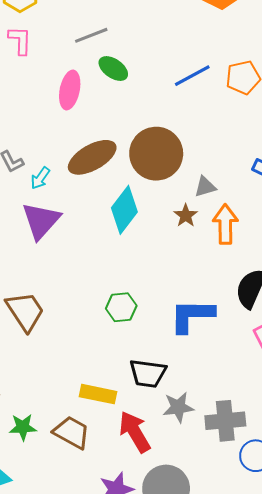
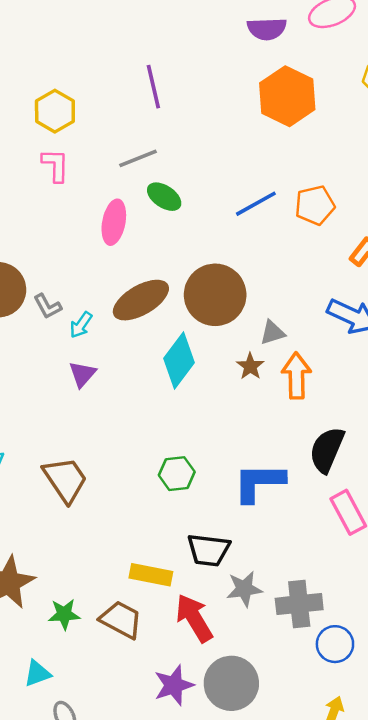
purple triangle: (41, 221) -> (82, 374), size x0.6

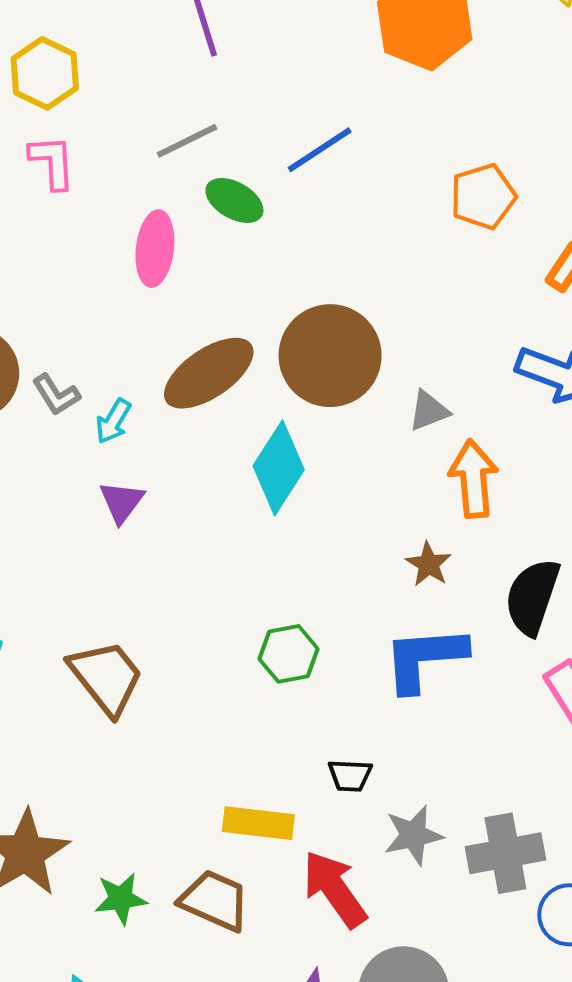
blue line: (256, 204) -> (320, 150), moved
brown star: (250, 366) -> (429, 564), moved
black trapezoid: (209, 550) -> (350, 776), size x0.6

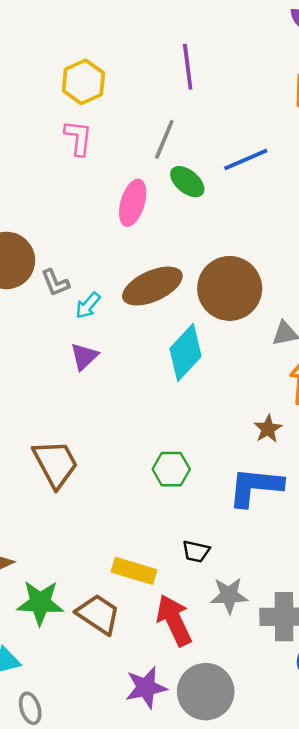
gray line: (187, 141) -> (164, 139), turned -51
green star: (121, 899) -> (40, 603), size x1.4

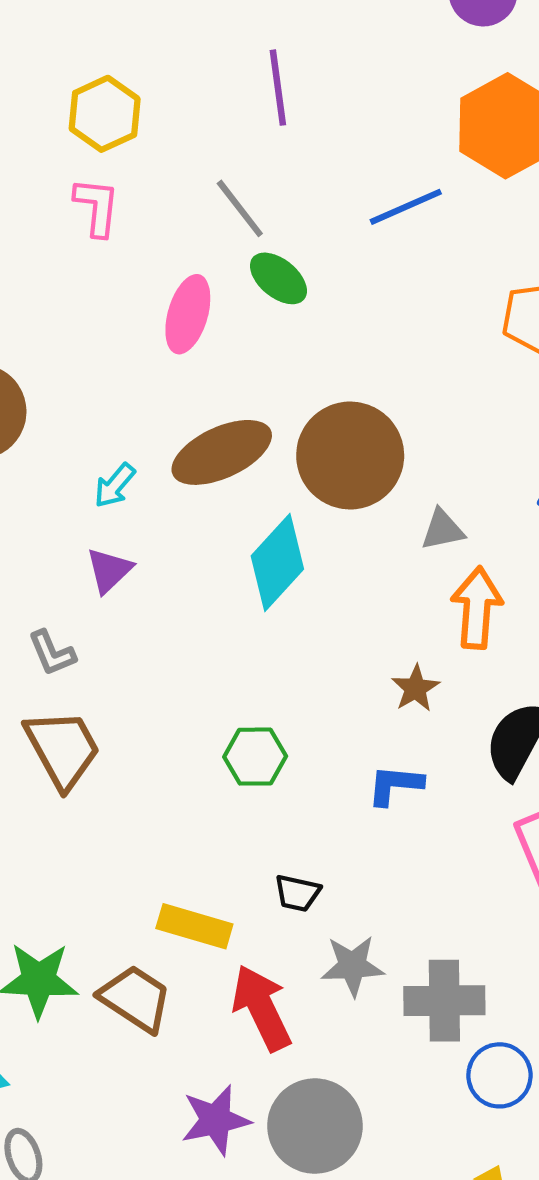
gray line: (164, 139) -> (240, 208), turned -60
blue line: (246, 159) -> (406, 207), moved
gray L-shape: (55, 283) -> (52, 653), moved
blue L-shape: (255, 487) -> (395, 785), size x0.6

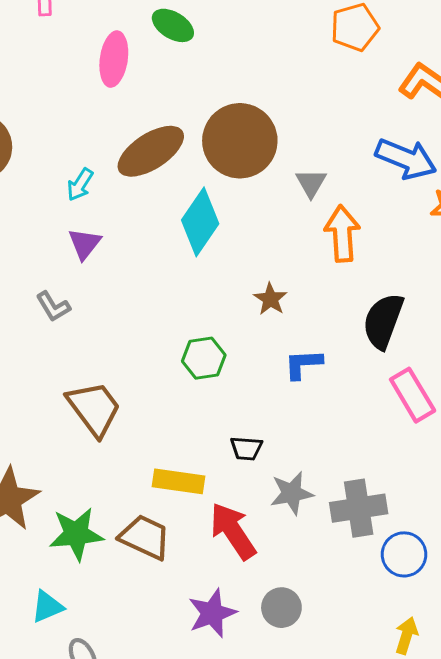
gray triangle: (443, 530) -> (311, 183), turned -40
brown star: (415, 688) -> (270, 299), moved
brown trapezoid: (63, 749) -> (94, 409), moved
gray circle: (315, 1126) -> (281, 608), size x0.6

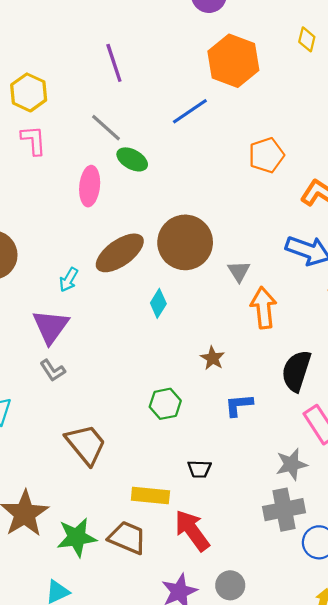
cyan diamond: (200, 222) -> (158, 303), size x0.6
purple triangle: (85, 244) -> (51, 327), moved, size x1.5
gray star: (292, 493) -> (291, 464), moved

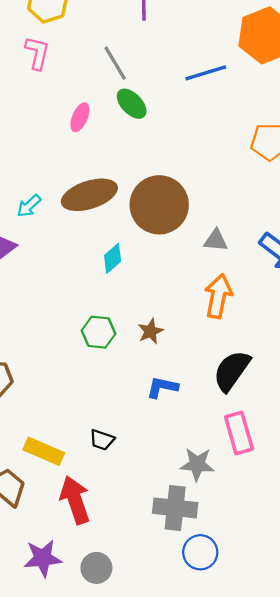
pink ellipse: (90, 186) -> (80, 117), size x0.7
gray triangle: (239, 271) -> (216, 240), moved, turned 50
green hexagon: (165, 404) -> (98, 332), moved

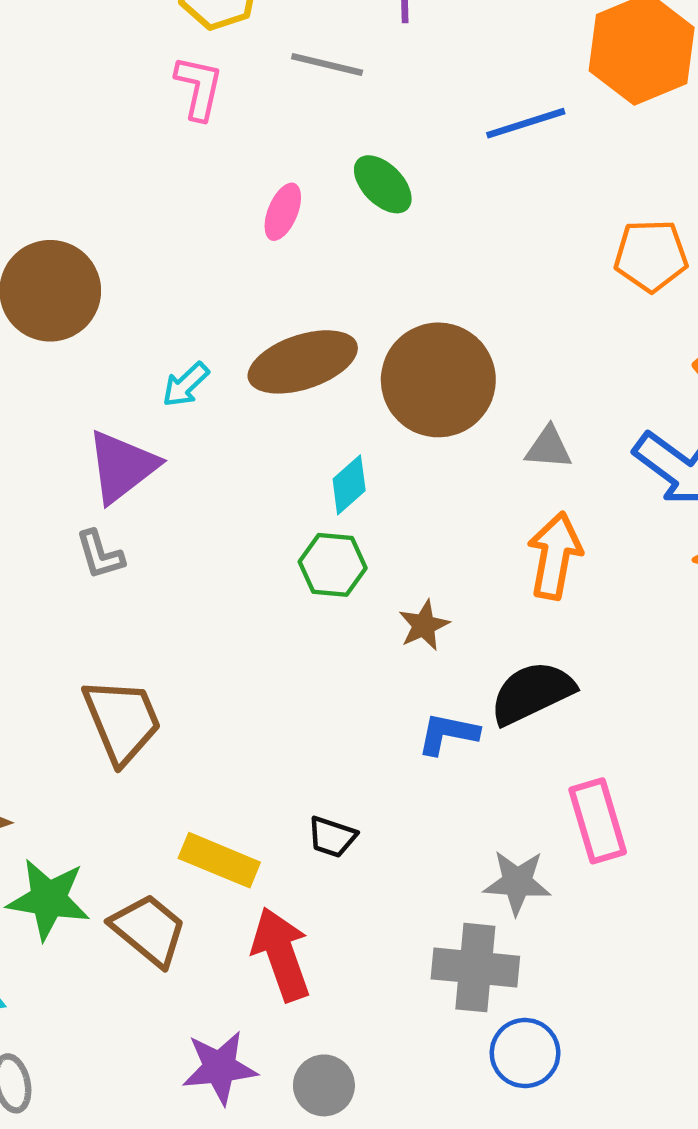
gray line: (115, 63) -> (327, 64), moved, turned -45
green hexagon: (98, 332) -> (333, 565), moved
black semicircle: (232, 371) -> (532, 693), moved, turned 30

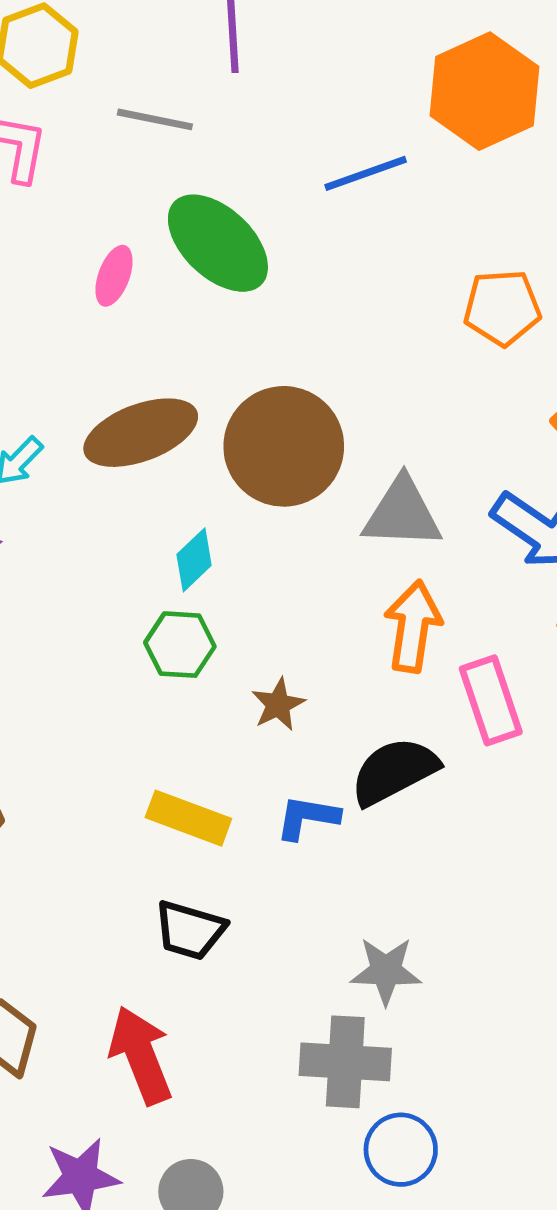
green ellipse: (383, 184) -> (218, 243), size x1.6
gray triangle: (549, 448) -> (402, 513), size x1.6
pink rectangle: (598, 821) -> (491, 700), moved
black trapezoid: (332, 837) -> (190, 930), size x1.4
yellow rectangle: (219, 860) -> (188, 818), moved

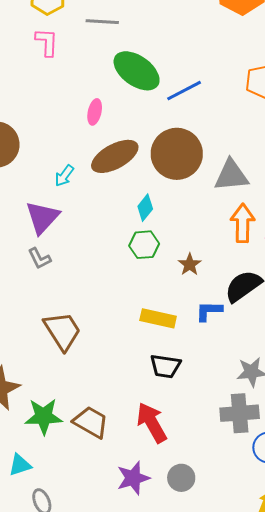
blue line: (366, 173) -> (184, 91), moved
pink ellipse: (114, 276) -> (95, 112), moved

